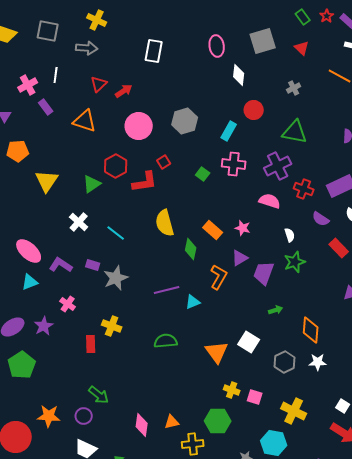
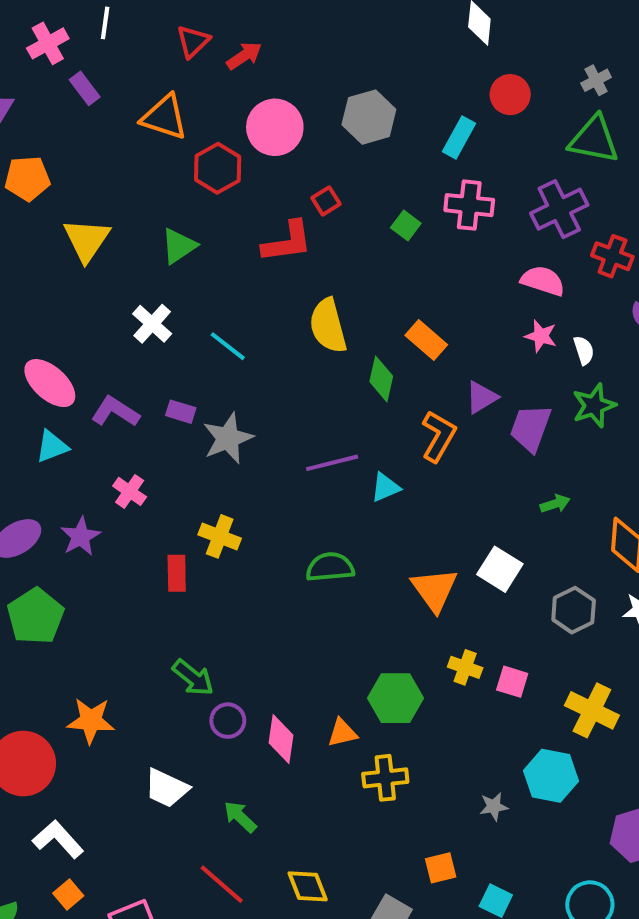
gray cross: (294, 88) -> (596, 80), moved
red hexagon: (116, 166) -> (218, 168), moved
pink star: (243, 228) -> (541, 336), moved
purple circle: (84, 416) -> (228, 721), moved
green hexagon: (218, 421) -> (396, 698), moved

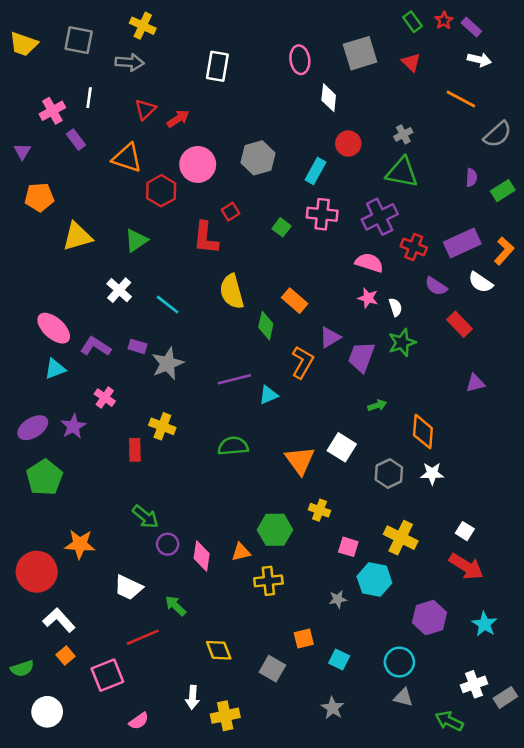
yellow triangle: (87, 240) -> (77, 236), turned 40
red L-shape: (287, 242) -> (206, 238), turned 104
pink square: (512, 682) -> (348, 547), moved
red line: (222, 884) -> (143, 637), moved, turned -64

